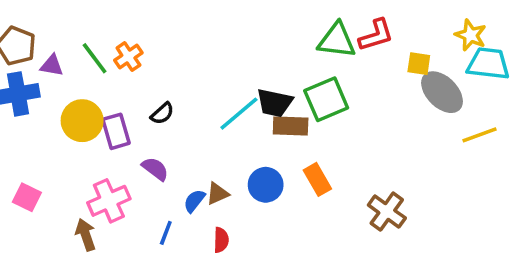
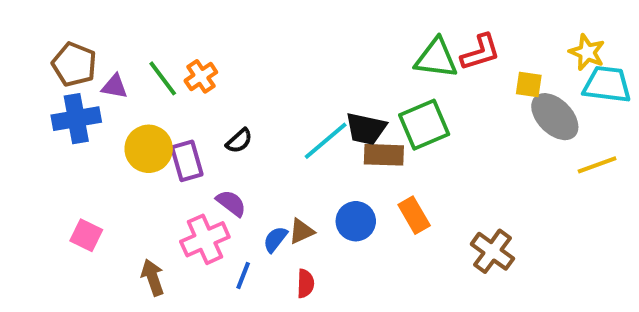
pink cross: (109, 201) -> (205, 239), moved

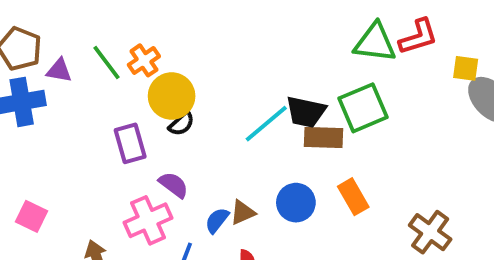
yellow circle: (149, 149) -> (172, 96), moved

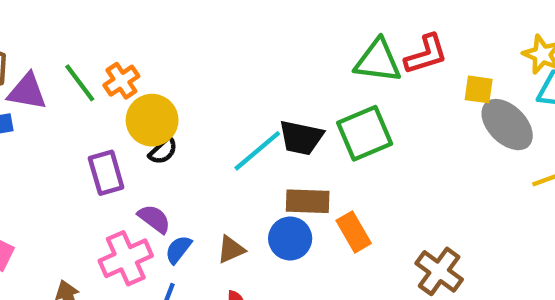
purple triangle: (59, 70) -> (27, 92), size x1.4
brown rectangle: (324, 137) -> (308, 201), moved
blue semicircle: (217, 220) -> (178, 249), moved

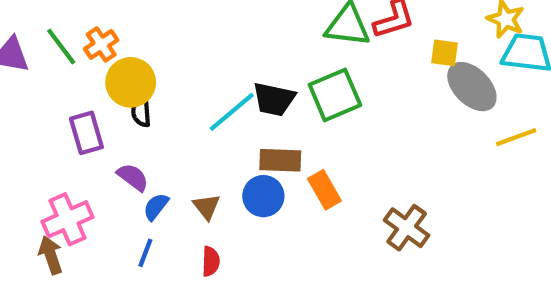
black semicircle: (163, 151) -> (141, 112), turned 128
brown triangle: (231, 249) -> (206, 207), turned -44
pink cross: (126, 258) -> (67, 219), moved

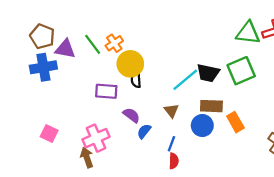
purple rectangle: (86, 133) -> (106, 91), turned -70
brown triangle: (206, 207) -> (171, 111), moved
blue line: (145, 253) -> (171, 144), moved

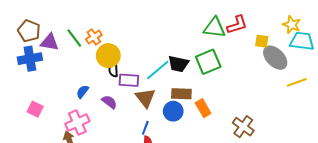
purple rectangle: (106, 91) -> (129, 80), moved
brown triangle: (171, 111) -> (145, 98), size x1.5
blue semicircle: (144, 131) -> (83, 92), moved
pink square: (49, 134) -> (35, 109), moved

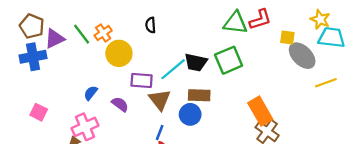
purple triangle: (50, 42) -> (54, 39), turned -36
black semicircle: (113, 70) -> (151, 25), moved
orange rectangle: (203, 108) -> (260, 111), moved, size x1.4

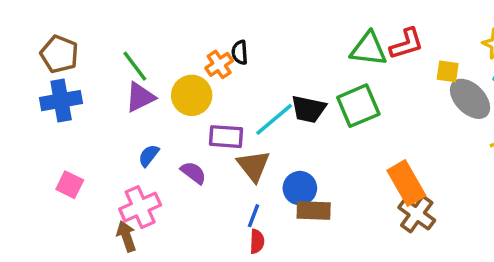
orange cross: (103, 33) -> (219, 64), moved
purple triangle: (54, 39) -> (140, 97), moved
brown rectangle: (199, 95) -> (314, 210), moved

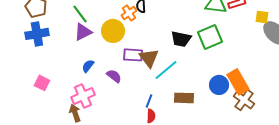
cyan line: (274, 119) -> (166, 70), moved
brown triangle: (253, 166) -> (149, 58), moved
blue circle: (300, 188) -> (219, 85), moved

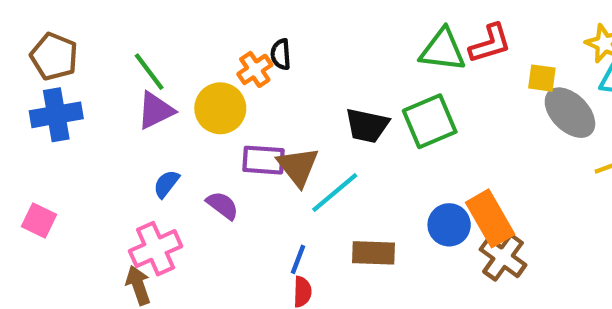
pink square: (42, 83) -> (39, 221), moved

